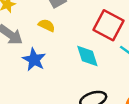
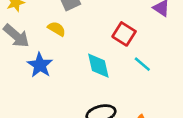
red square: (108, 25) -> (124, 34), size x0.7

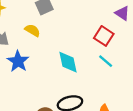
red square: (124, 34) -> (104, 36), moved

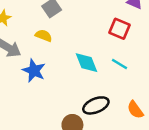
cyan line: (106, 61) -> (119, 64), moved

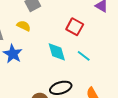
red square: (119, 29) -> (75, 27), moved

